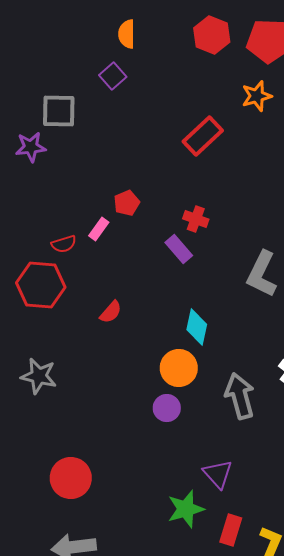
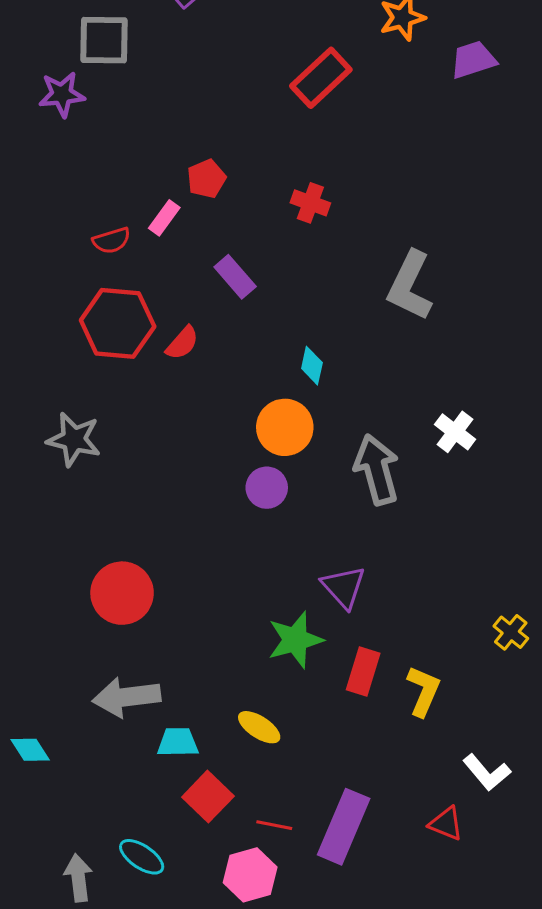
purple rectangle: (179, 249) -> (235, 277), moved
red hexagon: (41, 285) -> (118, 323), moved
cyan diamond: (197, 327) -> (312, 366), size x0.7

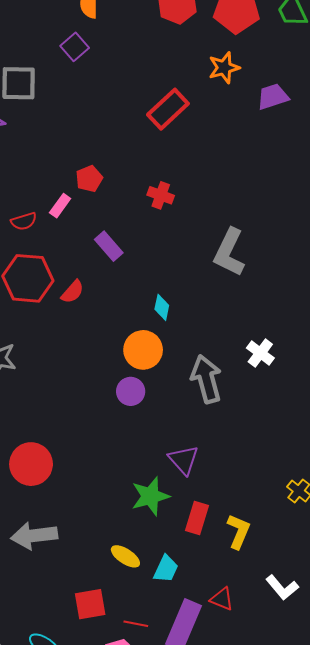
cyan trapezoid: (178, 742) -> (166, 569), moved, turned 116
red square: (208, 797) -> (90, 604), turned 36
red triangle: (446, 824) -> (222, 599), moved

